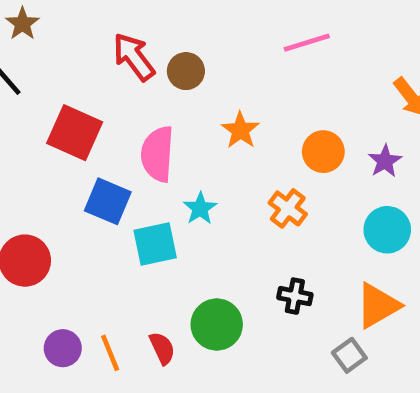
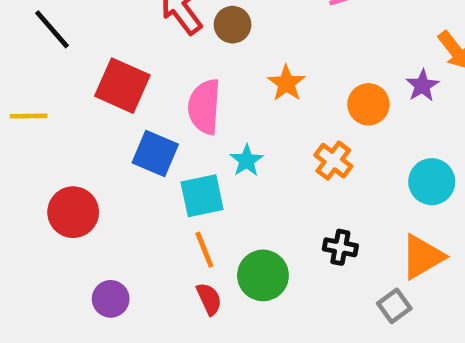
purple star: (385, 161) -> (422, 86), moved
orange line: (110, 353) -> (204, 250), moved

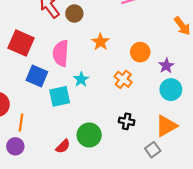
purple star: (422, 86) -> (166, 66), moved
orange line: (204, 250) -> (21, 122), moved, turned 30
red semicircle: (209, 299) -> (63, 146), turned 70

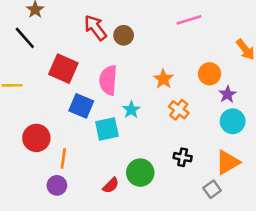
orange star: (100, 42) -> (163, 79), moved
orange circle: (140, 52) -> (210, 74), moved

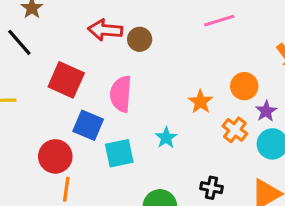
red arrow: (95, 28) -> (105, 30), turned -48
orange star: (163, 79) -> (201, 102), moved
cyan star: (131, 110) -> (166, 138), moved
orange cross: (179, 110) -> (235, 130), moved
red circle: (36, 138) -> (55, 156), moved

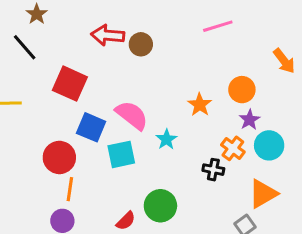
pink semicircle: (121, 94) -> (132, 115), moved, turned 124
purple star: (266, 111) -> (249, 120), moved
orange cross: (235, 130) -> (233, 148), moved
black cross: (211, 188) -> (213, 170), moved

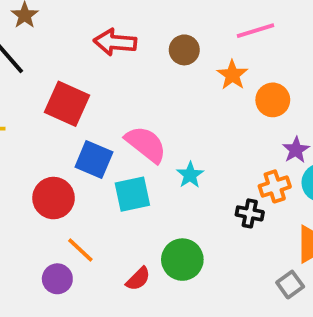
brown circle: (141, 44) -> (184, 50), moved
orange circle: (242, 90) -> (273, 100), moved
orange star: (200, 105) -> (232, 75), moved
orange cross: (233, 148) -> (275, 186), turned 35
orange line: (70, 189) -> (80, 250), moved, turned -55

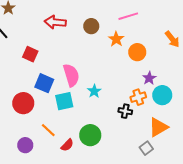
red square: (67, 104) -> (30, 54), size x0.7
pink semicircle: (146, 144) -> (71, 75), turned 35
orange line: (80, 250) -> (48, 130), moved

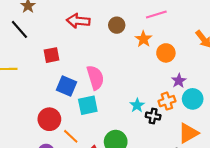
red square: (30, 54) -> (52, 55), turned -35
cyan star: (94, 91) -> (137, 105), moved
red circle: (23, 103) -> (49, 119), moved

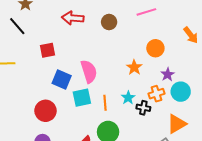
orange star: (143, 39) -> (134, 67), moved
orange line: (71, 136) -> (105, 103), moved, turned 42

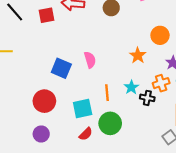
red square: (48, 50) -> (46, 15), moved
pink semicircle: (89, 71) -> (90, 60), size x0.7
cyan square: (82, 98) -> (83, 109), moved

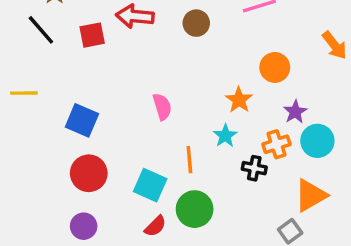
blue square: (61, 68) -> (82, 120), moved
cyan star: (131, 87) -> (225, 136), moved
cyan square: (83, 109) -> (150, 185), turned 36

